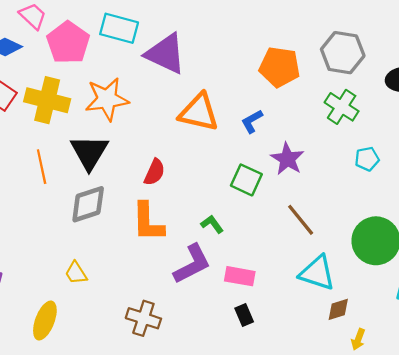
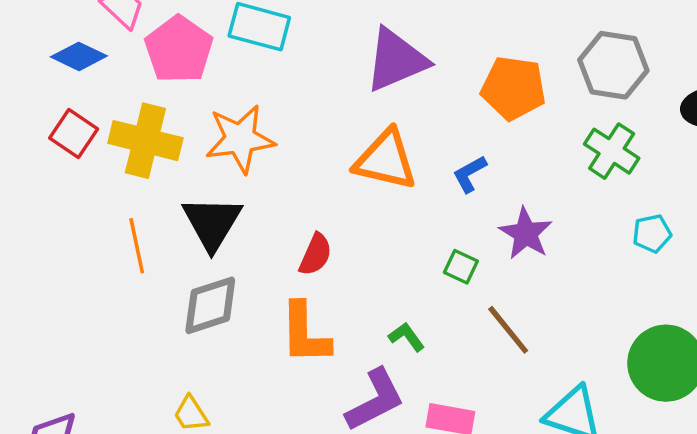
purple triangle: (166, 54) -> (396, 60), moved, turned -48
green square: (246, 180) -> (461, 267), size x0.7
brown line: (301, 220) -> (508, 330), moved

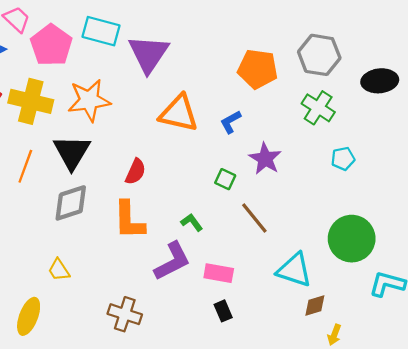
purple triangle: (396, 60) -> (149, 54), moved, turned -33
orange line: (137, 246) -> (25, 166), turned 32

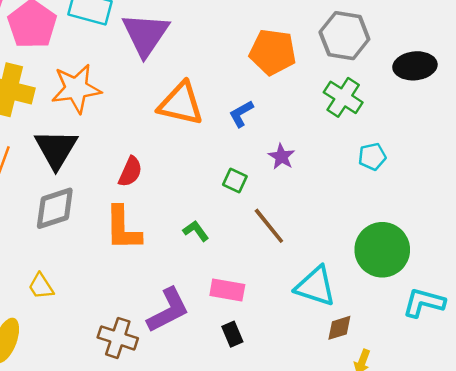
purple star: (265, 159) -> (281, 157), size x0.7
purple L-shape: (172, 261) -> (168, 310), moved

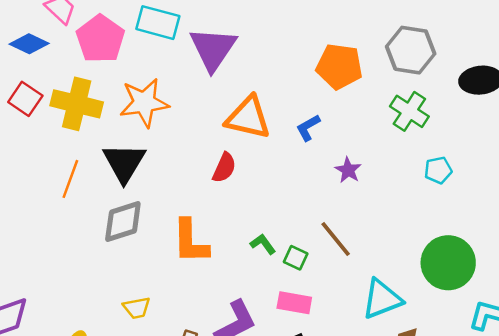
red semicircle: (130, 172) -> (224, 168), moved
green square: (235, 180) -> (296, 258), moved
yellow trapezoid: (41, 286) -> (137, 308), moved, turned -68
cyan triangle: (315, 286) -> (382, 299), turned -39

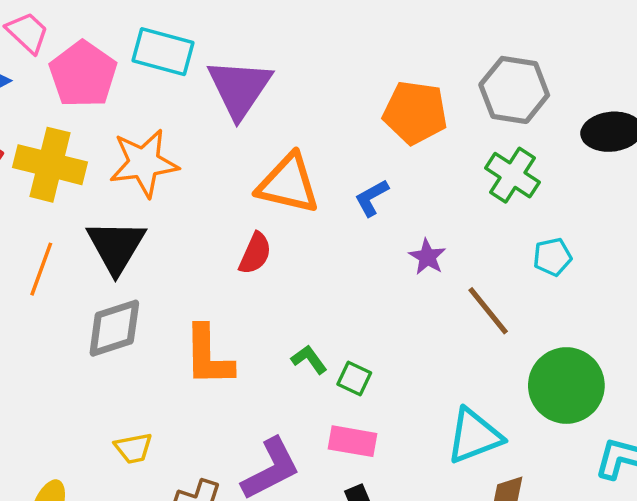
brown line: (336, 239) -> (488, 311), moved

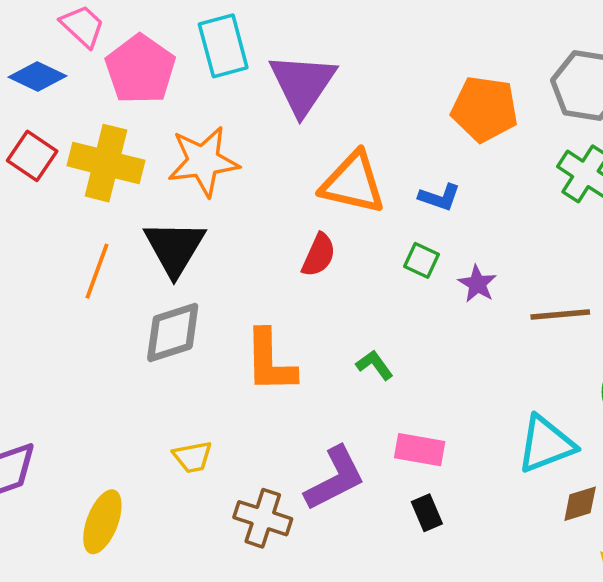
cyan rectangle: (163, 52) -> (223, 46), turned 60
blue L-shape: (372, 198) -> (439, 197), turned -132
purple star: (427, 257) -> (477, 284), moved
brown line: (488, 311) -> (560, 314), turned -56
green square: (354, 379) -> (421, 260), moved

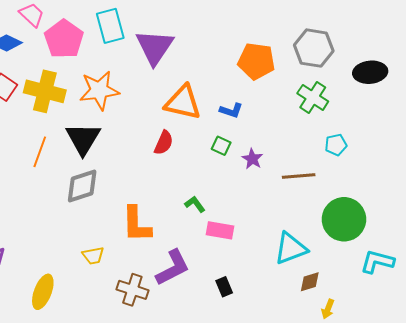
orange L-shape: (270, 361) -> (136, 224), moved
pink rectangle: (420, 450) -> (220, 230), moved

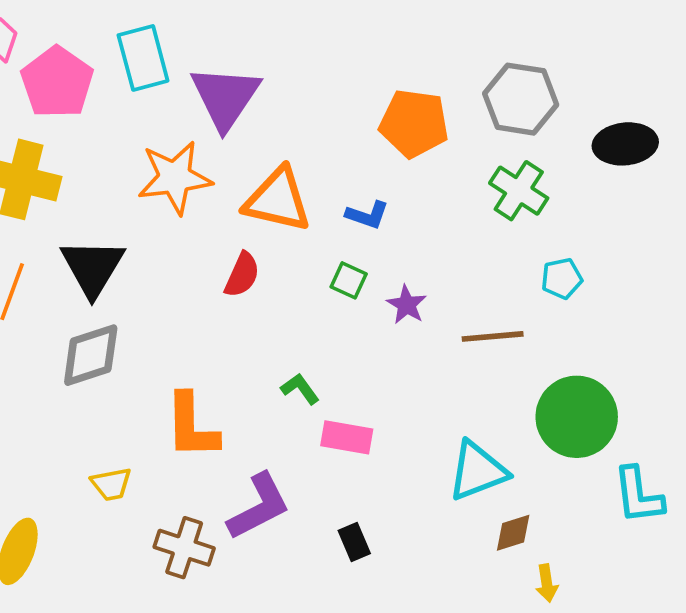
orange star: (99, 90) -> (175, 178), moved
cyan L-shape: (377, 262) -> (638, 495), turned -112
yellow arrow: (328, 309) -> (547, 583), turned -30

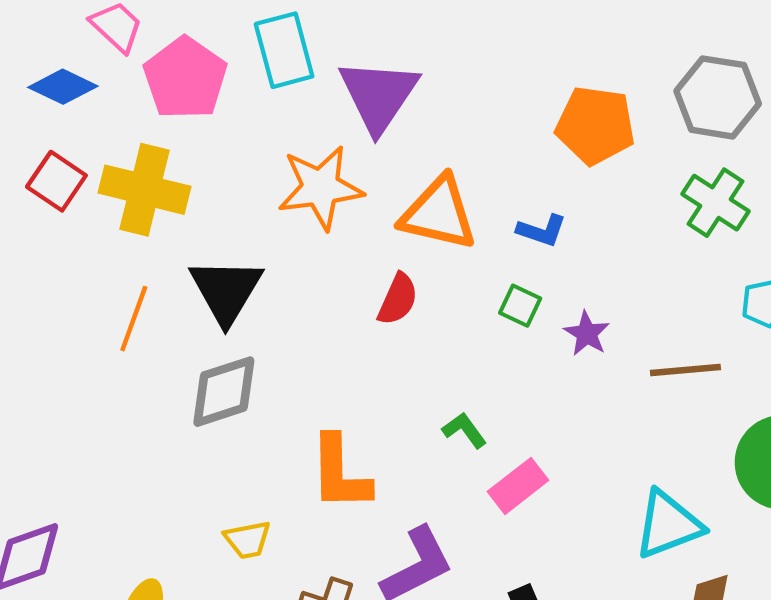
pink rectangle: (347, 437) -> (518, 486), turned -48

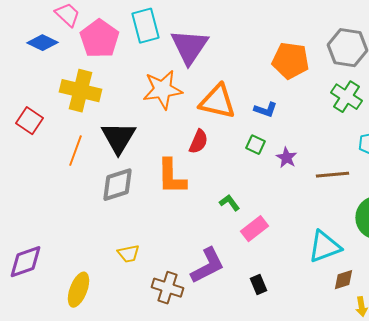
red square: (56, 181) -> (30, 121), moved
orange L-shape: (340, 473) -> (172, 177), moved

